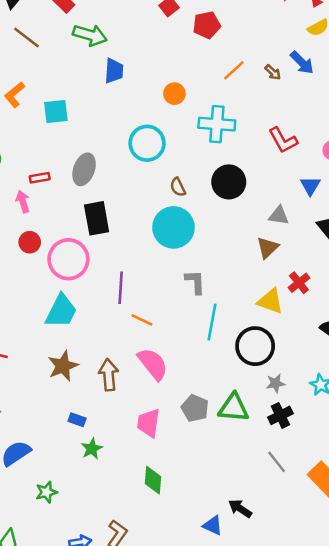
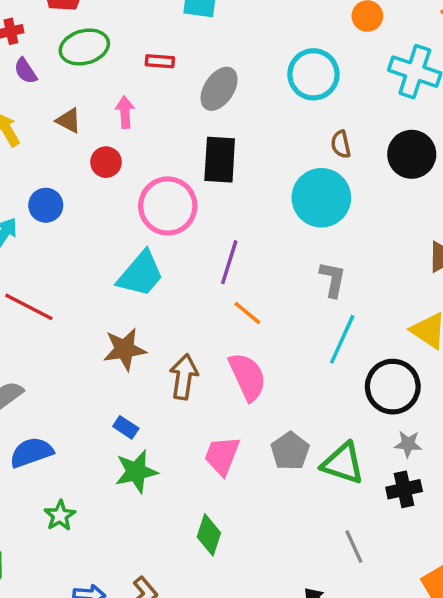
red rectangle: (40, 178) -> (160, 61), moved
red circle: (30, 242) -> (106, 162), moved
green star: (92, 449) -> (136, 472), size x1.4
gray line: (277, 462) -> (354, 547), moved
green star: (46, 492) -> (60, 516), turned -30

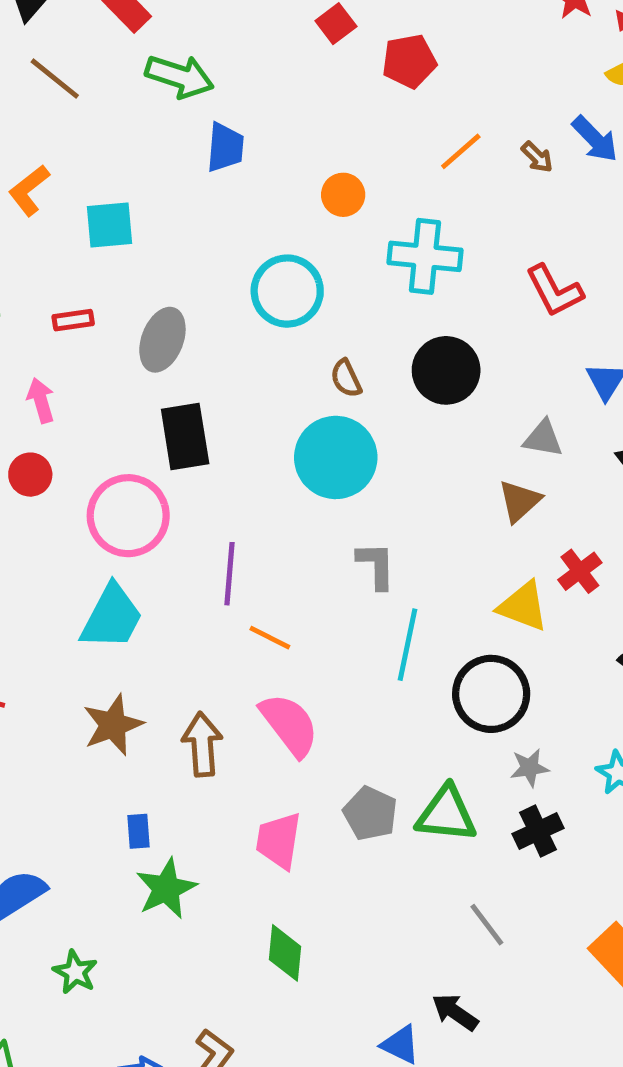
blue rectangle: (126, 427) -> (138, 831), turned 65

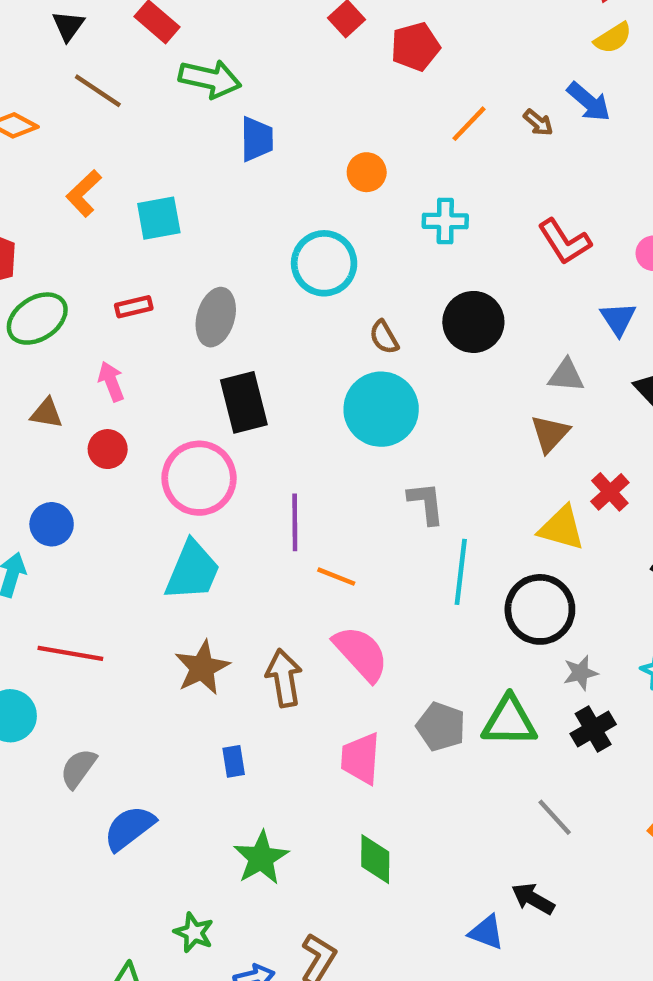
cyan cross: (425, 256) -> (445, 221), size x0.7
green star: (166, 889) -> (261, 858), moved
green star: (75, 972) -> (194, 933), moved

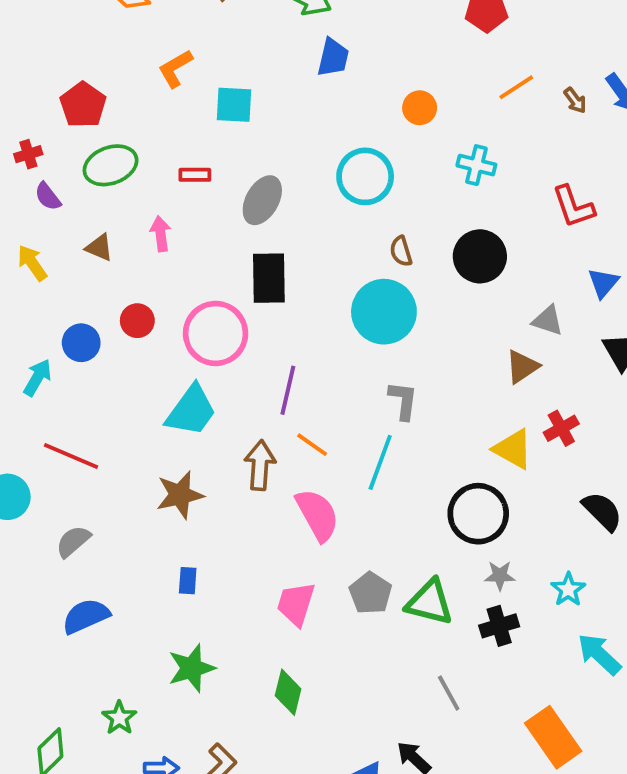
red circle: (108, 449) -> (137, 321), moved
cyan line: (461, 572) -> (380, 462), moved
brown arrow: (284, 678) -> (260, 465), moved
gray semicircle: (78, 768) -> (73, 541), moved

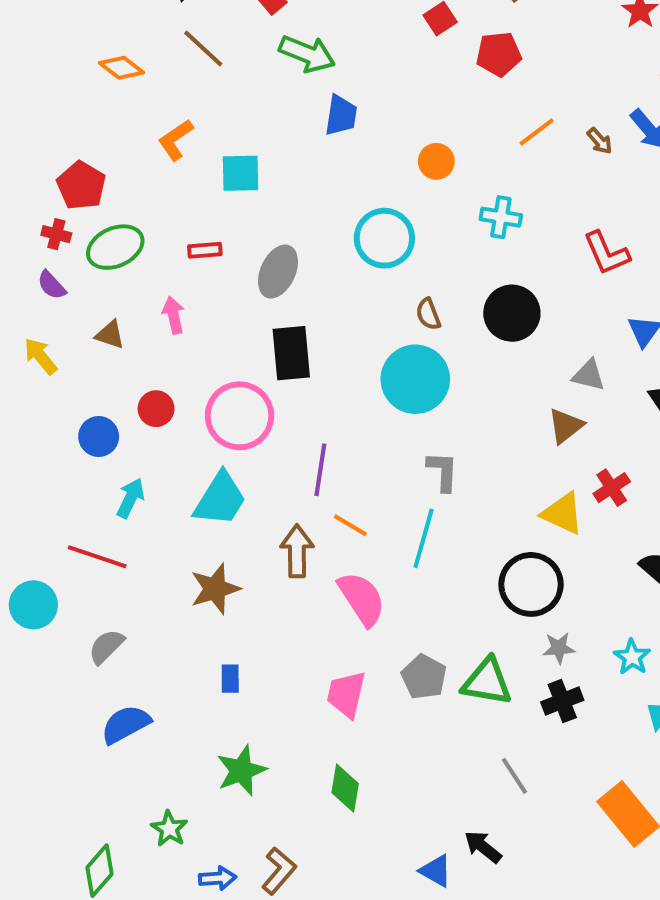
red cross: (28, 154) -> (56, 234), moved, turned 36
cyan arrow: (37, 378) -> (131, 498), moved

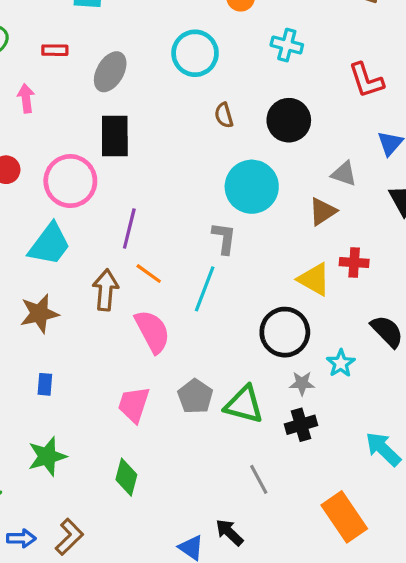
cyan circle: (415, 379) -> (252, 187), moved
red cross: (612, 488) -> (354, 263), turned 32
cyan star: (632, 657) -> (341, 363), moved

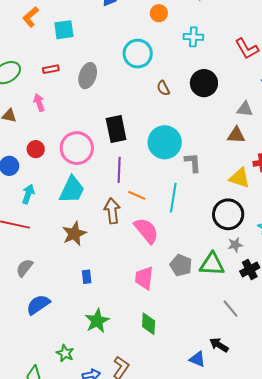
black rectangle: (115, 136) -> (116, 129), moved
cyan circle: (252, 187) -> (165, 142), moved
brown triangle: (323, 211) -> (236, 135), turned 48
gray L-shape: (224, 238) -> (193, 163), moved
gray star: (302, 383) -> (235, 245), moved

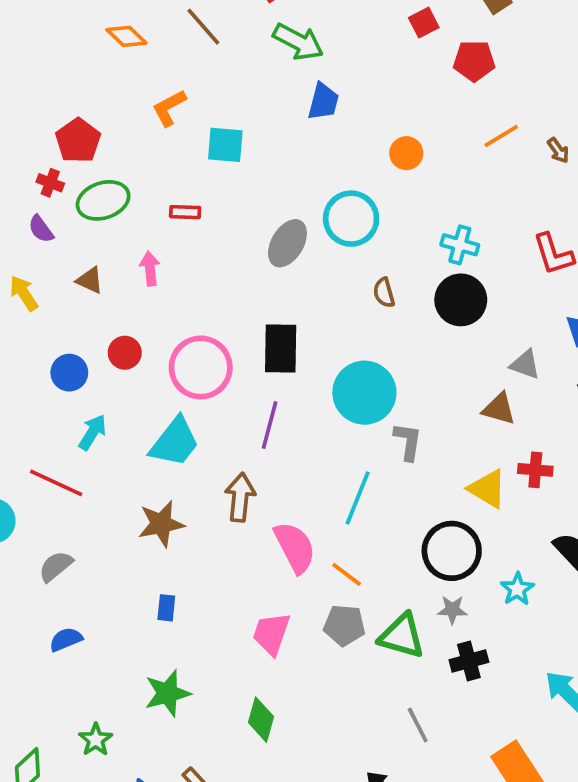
cyan cross: (193, 37) -> (460, 245), moved
gray ellipse: (88, 76) -> (287, 243), moved
orange line: (137, 195) -> (347, 574), moved
gray pentagon: (181, 265) -> (344, 625), turned -30
blue semicircle: (38, 305) -> (66, 639), size x0.7

